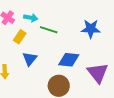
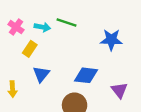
green line: (49, 30) -> (67, 22), moved
purple triangle: (98, 73) -> (119, 90), size x0.7

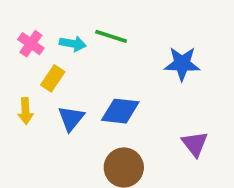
blue diamond: (86, 75) -> (120, 111), moved
yellow arrow: (13, 89) -> (25, 111), moved

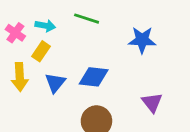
pink cross: (31, 44) -> (15, 33), moved
cyan arrow: (73, 44) -> (45, 26), moved
yellow arrow: (25, 111) -> (20, 77), size x1.4

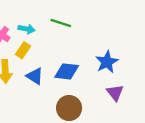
blue star: (142, 40) -> (107, 62), moved, turned -30
blue triangle: (55, 83) -> (35, 76), turned -36

